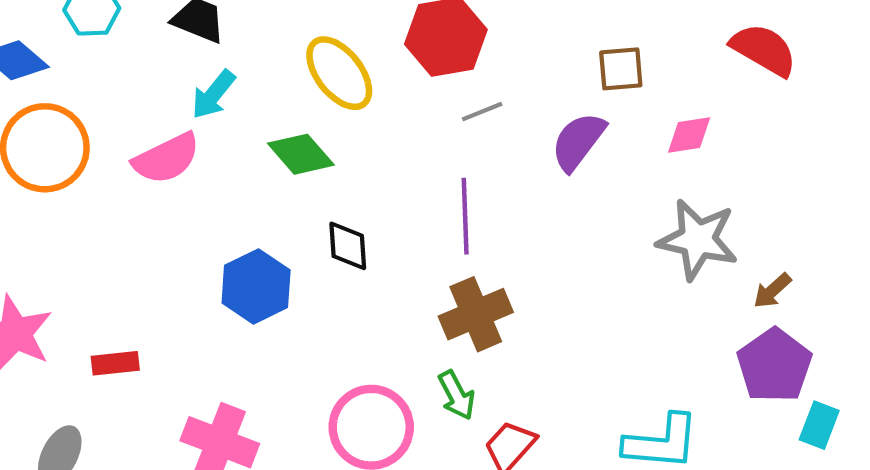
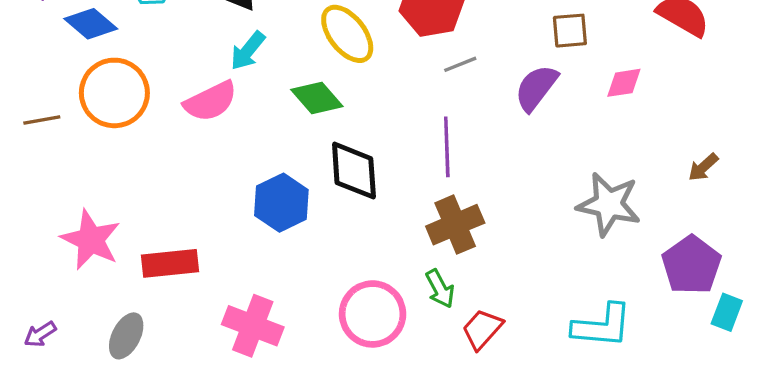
gray star: (698, 240) -> (609, 204), moved
black diamond: (348, 246) -> (354, 171), size x1.5
brown arrow: (772, 291) -> (703, 167), moved
red rectangle: (115, 363) -> (170, 263), size x1.5

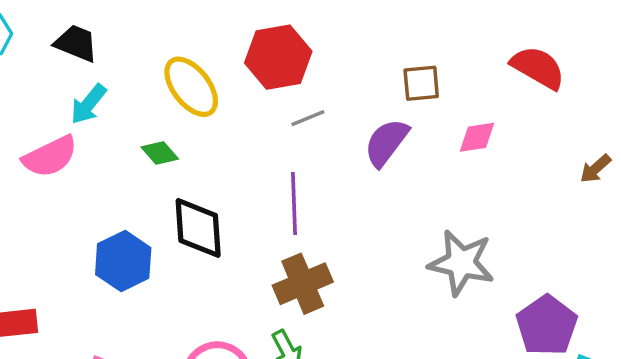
green diamond: (317, 98) -> (160, 153), size x0.7
brown arrow: (703, 167) -> (595, 169), moved

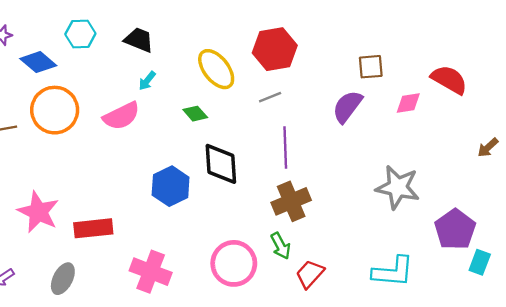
red semicircle: (538, 68) -> (449, 80), moved
cyan arrow: (88, 104) -> (147, 81), size x0.7
gray line: (308, 118) -> (270, 97), moved
brown arrow: (595, 169) -> (488, 148), moved

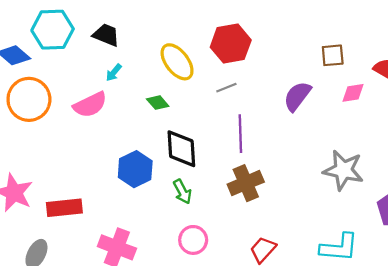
cyan hexagon: (80, 34) -> (53, 30), size x1.5
brown square: (371, 67) -> (333, 55), moved
green arrow: (281, 246) -> (182, 192), moved
pink circle: (234, 263) -> (193, 240), size x0.7

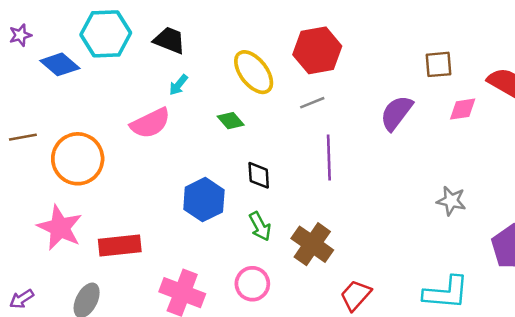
orange circle: (29, 99) -> (78, 159), moved
black diamond: (181, 149) -> (259, 175), size x0.6
gray star: (343, 170) -> (451, 201), size x0.6
brown cross: (246, 183) -> (312, 244), moved, turned -32
pink circle: (193, 240) -> (252, 284), moved

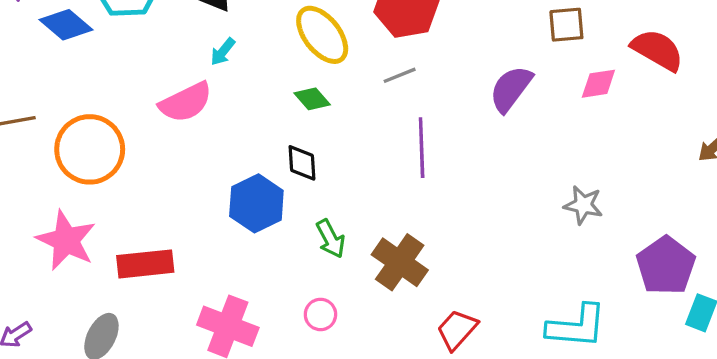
green diamond: (231, 121) -> (312, 99), moved
black diamond: (259, 175) -> (302, 163), moved
pink circle: (252, 284) -> (320, 314), size x0.7

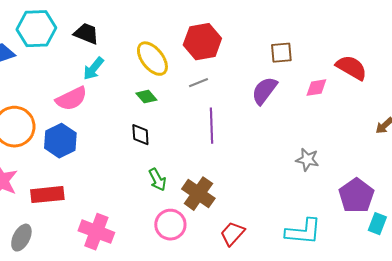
brown square: (566, 25) -> (281, 53), moved
cyan arrow: (223, 52) -> (93, 69), size x1.4
blue hexagon: (256, 203) -> (60, 141), moved
pink circle: (320, 314) -> (170, 225), moved, size x1.6

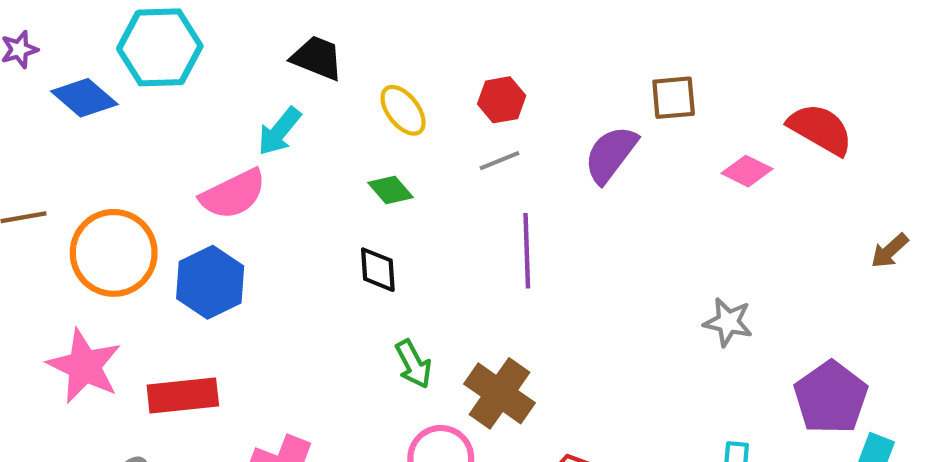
black trapezoid: (86, 34) -> (317, 58), moved
red hexagon: (202, 42) -> (502, 100), moved, size x0.6
yellow ellipse: (152, 59) -> (403, 110), size x0.7
pink diamond: (316, 88) -> (747, 171), turned 35
purple semicircle: (264, 91) -> (611, 154), moved

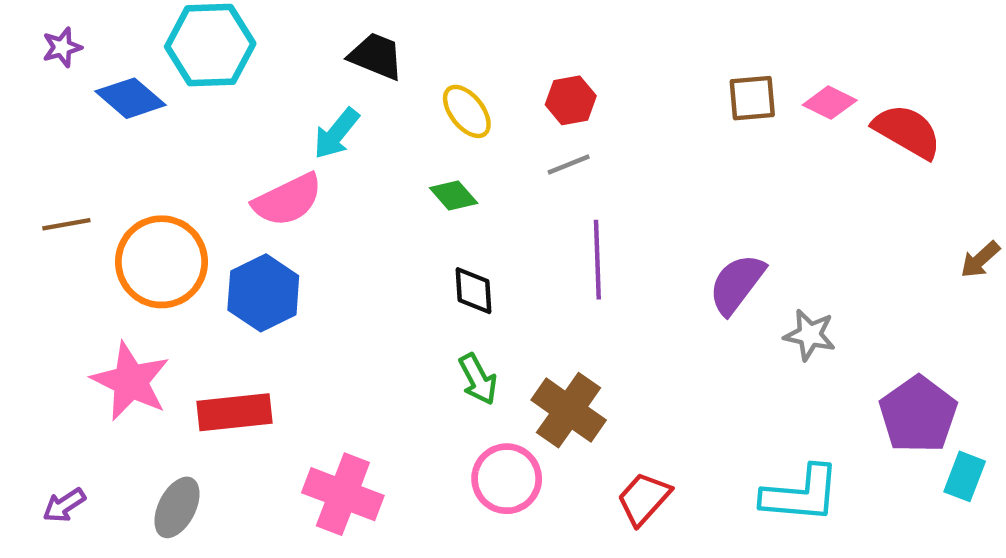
purple semicircle: (611, 154) -> (737, 284), moved
pink diamond: (747, 171) -> (830, 103), moved
black diamond: (378, 270) -> (473, 291), moved

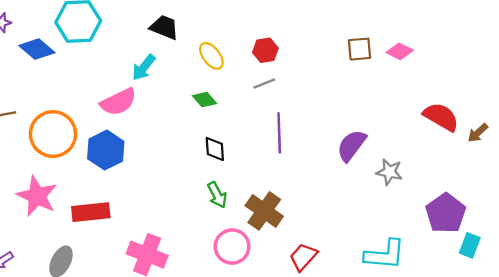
red semicircle: (907, 131) -> (441, 117), moved

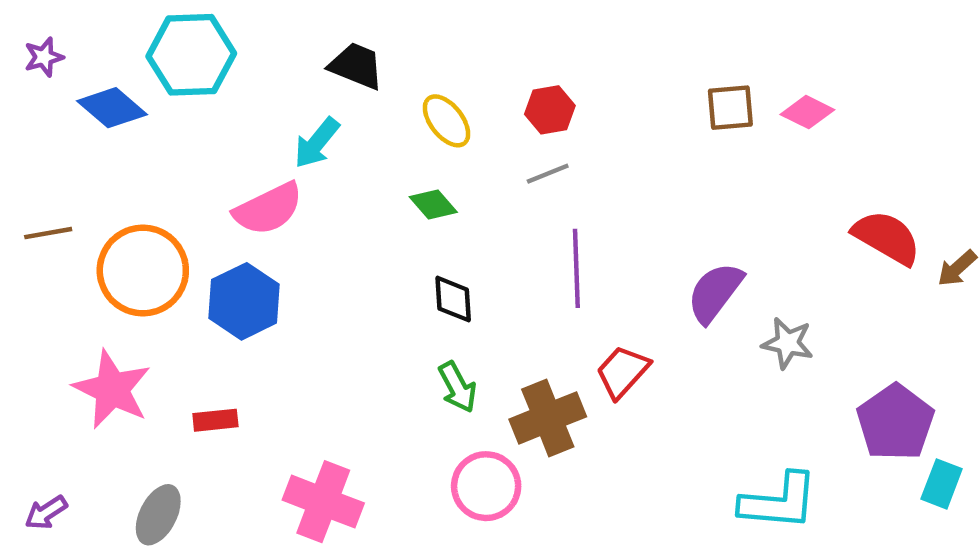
brown cross: (264, 211) -> (548, 418), turned 33
red rectangle: (91, 212) -> (215, 420), size x0.6
red trapezoid: (303, 257) -> (623, 372), moved

